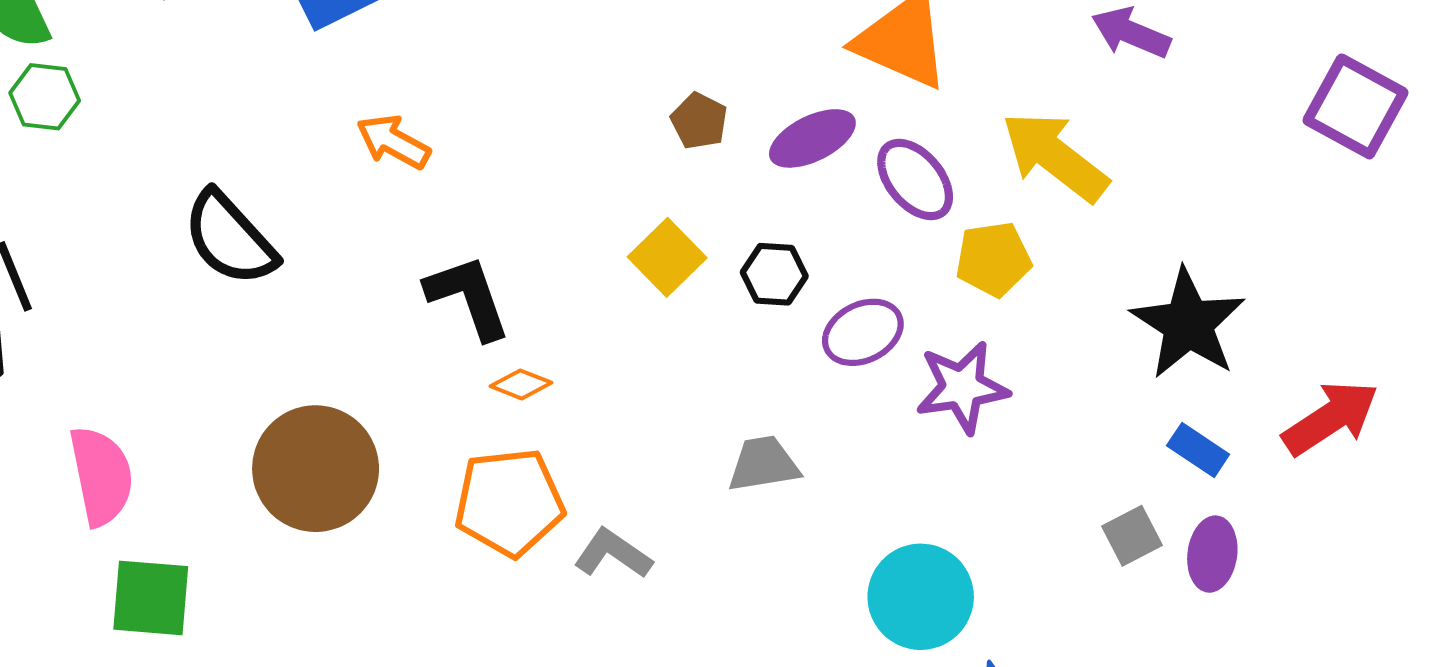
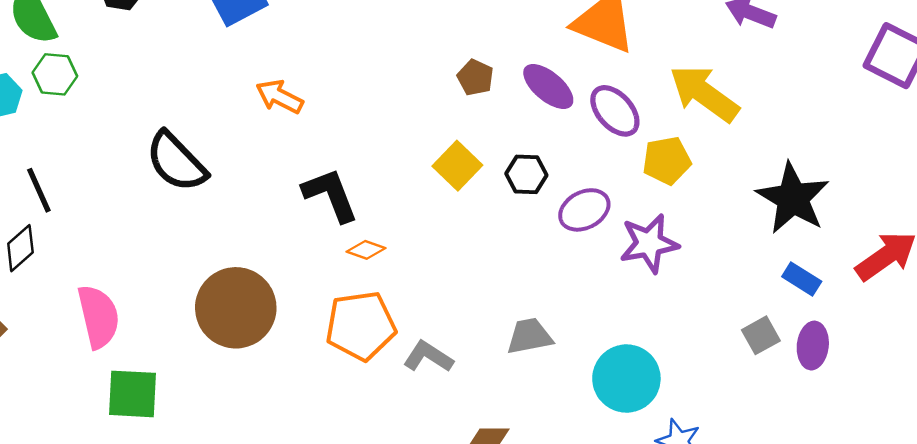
purple ellipse: (812, 138) -> (548, 86), turned 68
gray trapezoid: (764, 464) -> (530, 336), moved

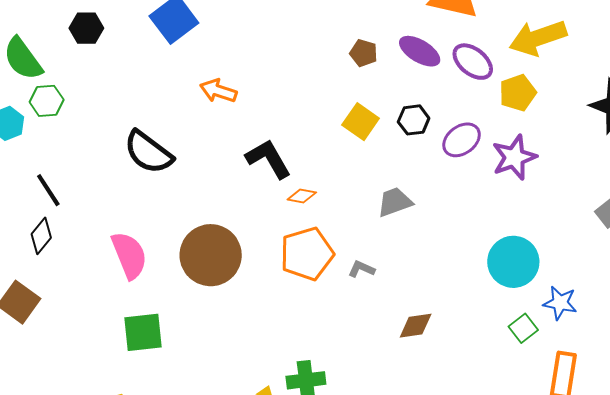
yellow arrow: (704, 93) -> (538, 38), turned -46
pink semicircle: (98, 317) -> (129, 255), moved
gray trapezoid: (530, 336) -> (395, 202), moved
gray L-shape: (428, 357) -> (361, 269), size x0.7

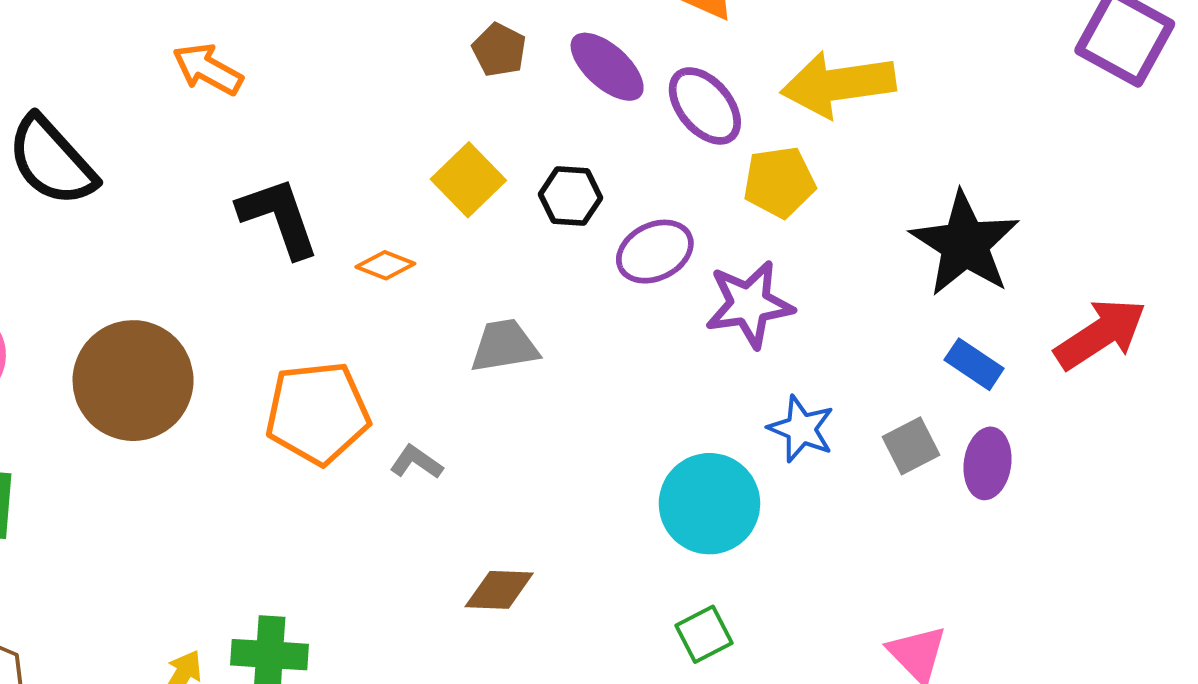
orange diamond: (302, 196) -> (385, 265), moved
blue star: (560, 303) -> (801, 429), moved

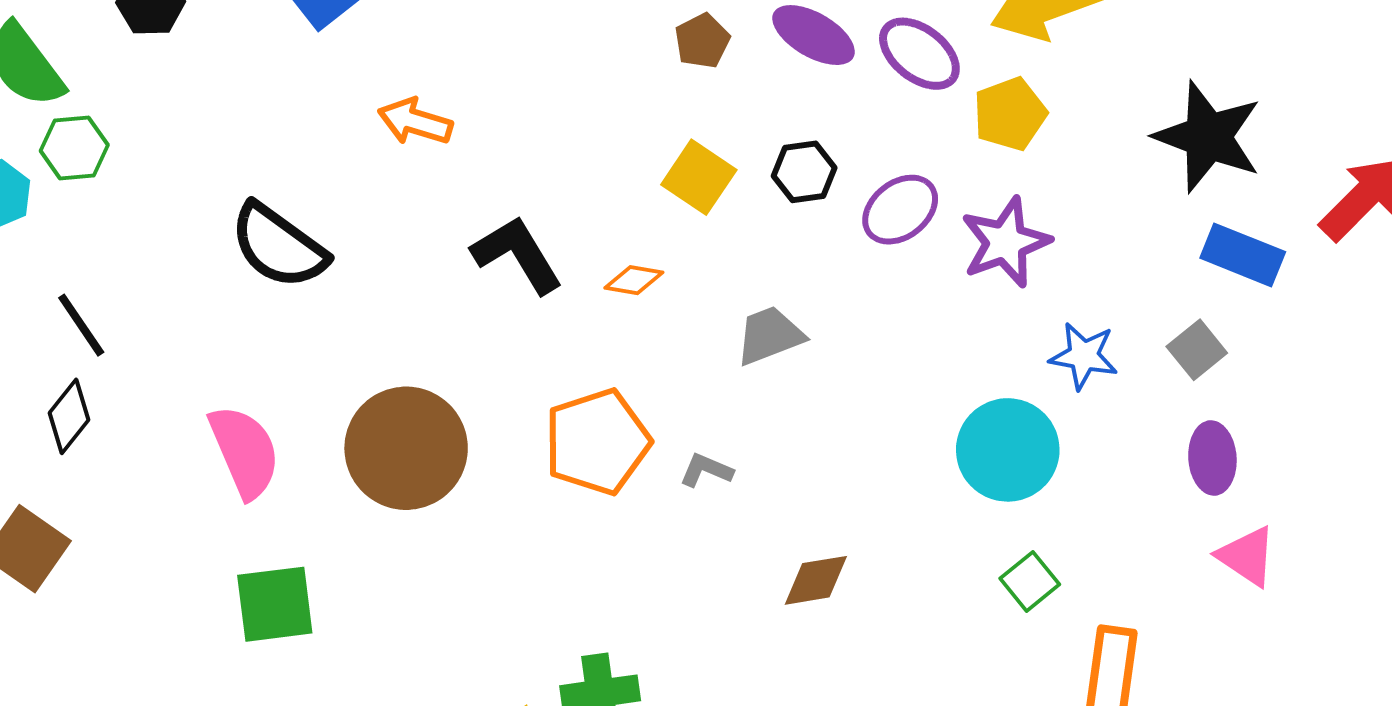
brown pentagon: (499, 50) -> (702, 41), turned 30
blue rectangle: (974, 364) -> (1243, 255), size x1.4
purple ellipse: (988, 463) -> (1212, 458), moved

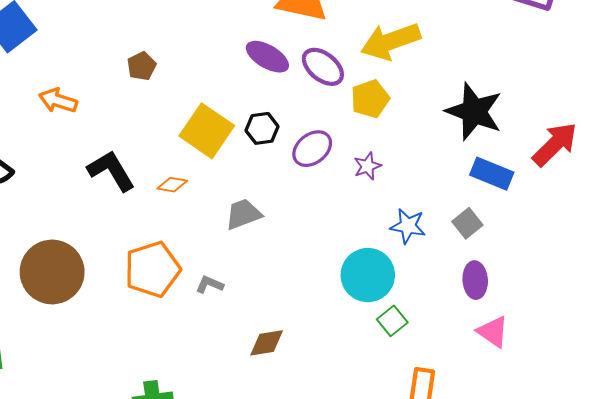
brown pentagon: (702, 41) -> (142, 66), moved
yellow square: (699, 177) -> (207, 131), size x1.4
purple star: (1006, 242) -> (367, 166), size x0.6
green square: (1030, 581) -> (392, 321), moved

